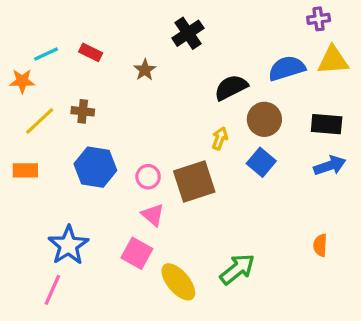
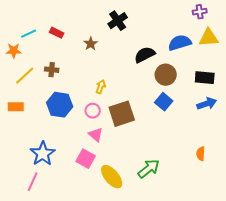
yellow arrow: (220, 138) -> (101, 87), moved

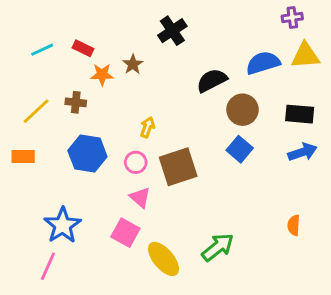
orange star: (14, 51) -> (102, 75), moved

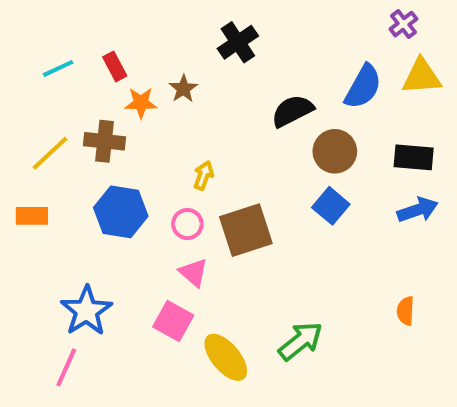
purple cross: (292, 17) -> (403, 24), turned -30
red rectangle: (83, 48) -> (115, 66), turned 36
blue semicircle: (263, 63) -> (363, 87), turned 136
brown cross: (76, 102) -> (105, 141), size x1.4

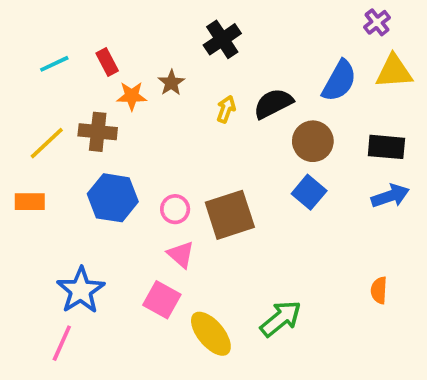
yellow arrow: (204, 176) -> (226, 109), moved

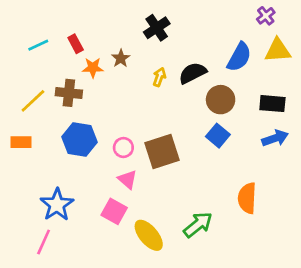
orange semicircle: (379, 290) -> (247, 198), moved, size x1.6

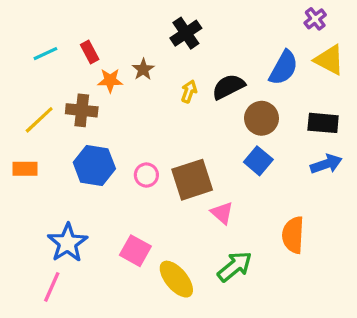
yellow triangle: (278, 50) -> (329, 60), turned 32
pink triangle: (127, 179) -> (222, 213), moved

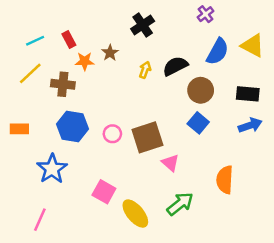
purple cross: (315, 19) -> (205, 14), moved
yellow line: (39, 120) -> (30, 73), moved
blue star: (68, 243) -> (52, 169), moved

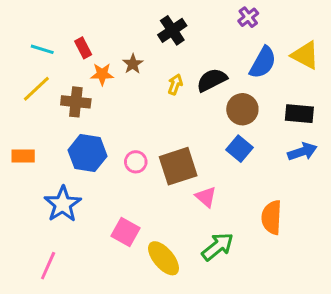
cyan line: (35, 41) -> (42, 49), turned 42

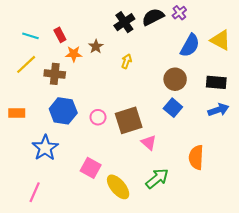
black semicircle: (212, 80) -> (153, 17), moved

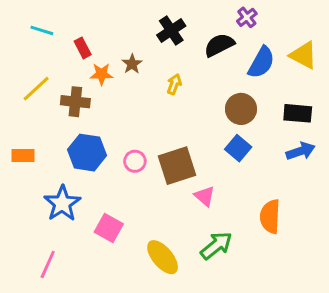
black semicircle: (153, 17) -> (219, 45), moved
cyan line: (30, 36) -> (42, 30), moved
pink square: (91, 168) -> (109, 228), moved

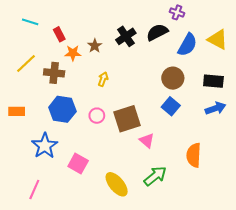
purple cross: (247, 17) -> (177, 12), turned -32
black cross: (171, 30) -> (126, 36), moved
yellow arrow: (174, 84) -> (103, 79), moved

